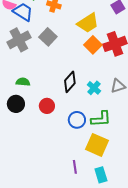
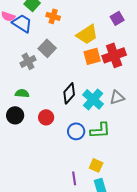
gray cross: (19, 40) -> (28, 61), moved, size x0.7
orange square: (93, 45) -> (92, 56), turned 30
cyan cross: (94, 88) -> (93, 99), size x1.5
yellow square: (97, 145) -> (96, 165), moved, size x0.6

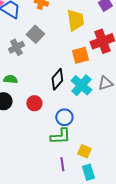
yellow trapezoid: (87, 34) -> (75, 20), turned -65
orange square: (92, 56) -> (80, 55), moved
green L-shape: (100, 130) -> (60, 136), moved

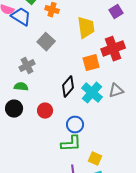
gray cross: (16, 47) -> (27, 66), moved

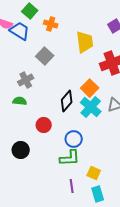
orange square: (91, 63) -> (90, 88), moved, turned -30
black circle: (14, 109) -> (21, 150), moved

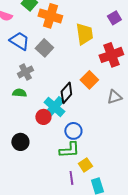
orange cross: (51, 24) -> (50, 16), size x1.6
blue trapezoid: (20, 31) -> (19, 41), moved
cyan cross: (91, 107) -> (54, 107), moved
yellow square: (94, 173) -> (85, 165), moved, turned 32

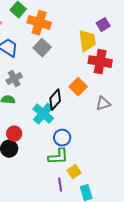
yellow trapezoid: (84, 34) -> (87, 41), moved
gray square: (44, 48) -> (42, 48), moved
red cross: (111, 55) -> (100, 62), turned 30
red circle: (43, 117) -> (14, 134), moved

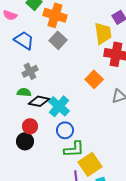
black diamond: (55, 100) -> (39, 101), moved, turned 60
blue circle: (62, 138) -> (65, 130), moved
yellow square: (74, 172) -> (90, 164), size x1.6

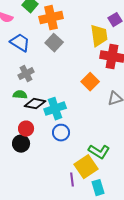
orange cross: (55, 15) -> (51, 18), turned -30
cyan cross: (59, 106) -> (55, 109), turned 30
green L-shape: (74, 149) -> (99, 152), moved, turned 35

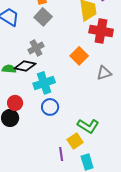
gray cross: (26, 74) -> (36, 48), moved
black diamond: (35, 104) -> (25, 66), moved
yellow square: (86, 167) -> (75, 141), size x0.7

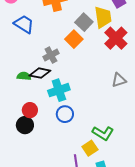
gray square: (43, 17) -> (84, 22), moved
red cross: (101, 31) -> (116, 38), turned 35
orange square: (79, 56) -> (74, 39), moved

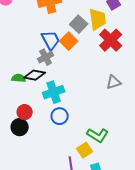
blue trapezoid: (24, 24) -> (51, 40), moved, turned 30

